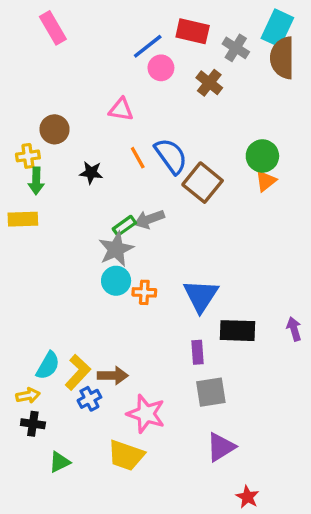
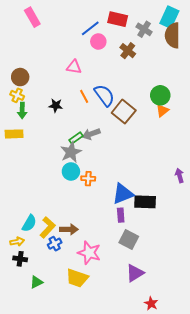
brown circle: (55, 129) -> (20, 77), moved
yellow cross: (28, 156) -> (17, 95), turned 32
blue triangle: (201, 296) -> (123, 194), moved, turned 35
purple arrow: (294, 329) -> (180, 176), moved
gray square: (211, 392) -> (129, 240), turned 36

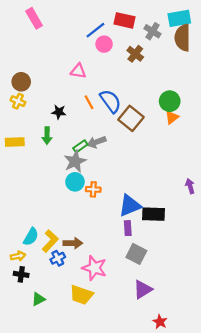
cyan rectangle: (169, 17) -> (179, 18), turned 55
green arrow: (22, 111) -> (47, 136), moved

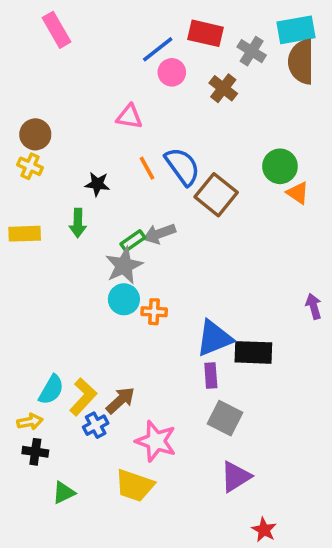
orange triangle: (172, 117) -> (298, 193), moved, turned -48
brown arrow: (73, 243) -> (120, 400), turned -42

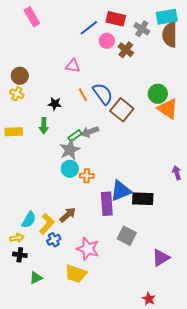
pink circle: (172, 72) -> (107, 41), moved
orange triangle: (298, 193) -> (168, 109), size x1.6
purple rectangle: (211, 376) -> (107, 204), moved, size x1.6
brown arrow: (120, 400) -> (68, 215), moved
purple triangle: (236, 477) -> (161, 258), moved

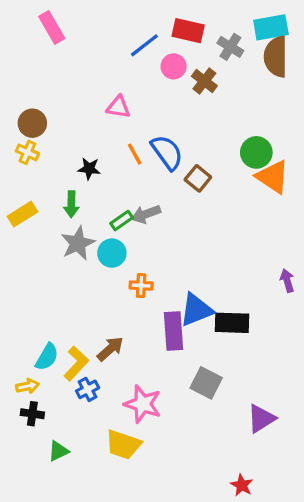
brown square: (122, 110) -> (198, 178), size x0.7
yellow rectangle: (14, 132) -> (23, 214), turned -30
gray star: (70, 150) -> (78, 243), moved
cyan circle: (70, 169) -> (112, 253), moved

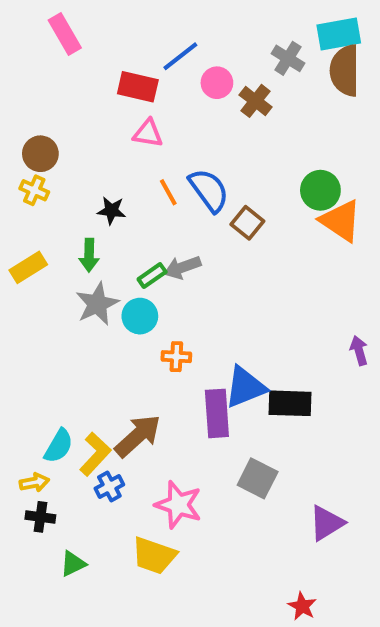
red rectangle: (188, 31) -> (138, 87), moved
brown arrow: (110, 349) -> (138, 436), size x1.4

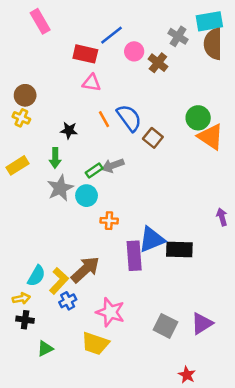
gray square: (258, 478) -> (165, 326), moved

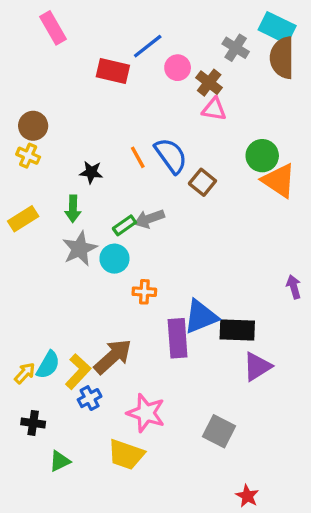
cyan rectangle: (209, 21) -> (277, 28), turned 36
pink triangle: (92, 83) -> (214, 109), moved
yellow arrow: (21, 298) -> (25, 373), moved, turned -36
purple triangle: (202, 323) -> (257, 366), moved

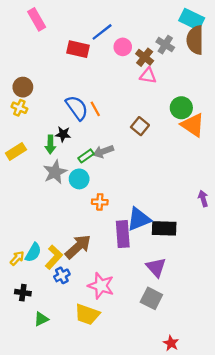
gray cross: (236, 48) -> (165, 45), moved
blue semicircle: (171, 156) -> (77, 108), moved
black star: (91, 172) -> (63, 134), moved
purple triangle: (257, 366) -> (156, 267), moved, turned -40

